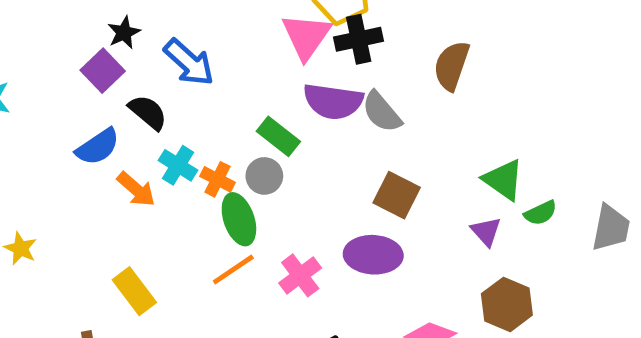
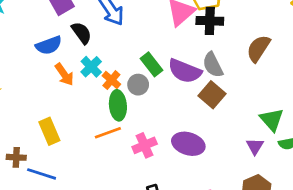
purple semicircle: (333, 101) -> (185, 71), moved
brown square: (397, 195) -> (212, 95), moved

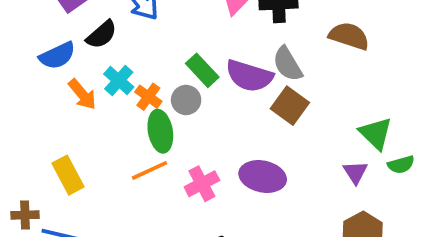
black semicircle: (82, 33) -> (102, 35), turned 90
brown semicircle: (258, 48) -> (349, 36), turned 80

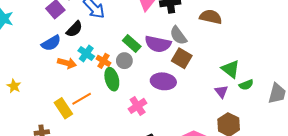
orange arrow: (82, 94) -> (67, 63), turned -30
orange line: (149, 170) -> (82, 99), moved
purple ellipse: (263, 176) -> (163, 81), moved

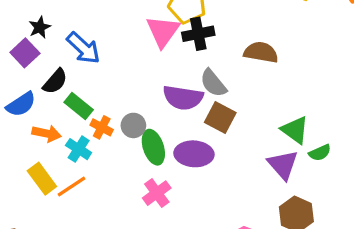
green rectangle: (132, 43) -> (79, 106), moved
cyan cross: (86, 53) -> (79, 149), moved
green ellipse: (112, 79) -> (153, 147), moved
purple triangle: (221, 92) -> (283, 165), size x1.5
yellow rectangle: (63, 108) -> (42, 179), moved

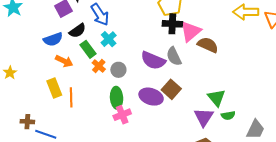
pink triangle: (163, 31) -> (190, 31), moved
brown square: (220, 117) -> (171, 89), moved
green ellipse: (153, 147) -> (117, 98), moved
cyan cross: (79, 149) -> (109, 39), moved
orange line: (72, 187) -> (71, 97), turned -72

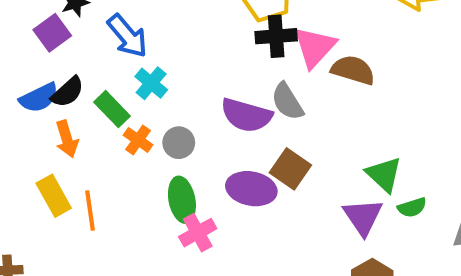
black semicircle: (77, 31) -> (68, 92), moved
orange arrow: (64, 61) -> (67, 139), turned 54

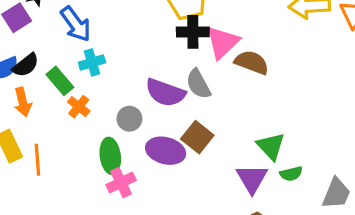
cyan cross: (151, 83) -> (92, 62), turned 30
gray circle: (179, 143) -> (129, 119), moved

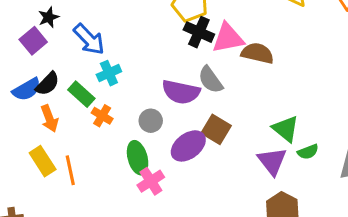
black cross: (193, 32) -> (199, 32), turned 32
pink triangle: (223, 42) -> (228, 38), turned 40
purple ellipse: (166, 151) -> (188, 146), turned -44

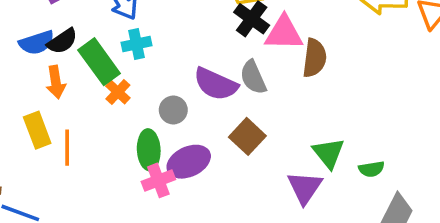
brown semicircle: (257, 53) -> (315, 58), turned 72
green rectangle: (81, 94) -> (99, 62), size x1.4
purple ellipse: (188, 146) -> (189, 162), moved
green semicircle: (308, 152) -> (371, 169), moved

